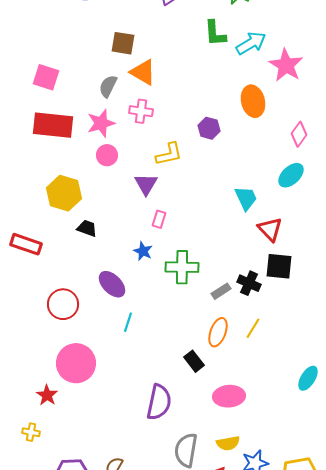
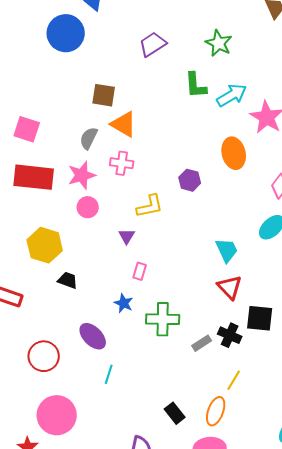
purple triangle: (146, 184) -> (127, 236), size x0.7
red triangle: (270, 229) -> (230, 287), moved
orange ellipse: (218, 332) -> (216, 411), moved

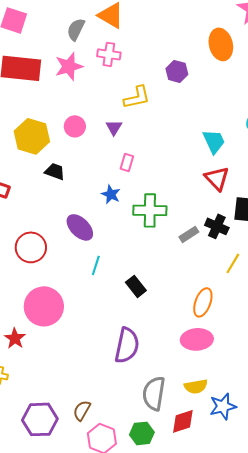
pink circle: (88, 207) -> (75, 126), moved
yellow line: (234, 380) -> (233, 263), moved
black rectangle: (175, 413) -> (136, 286), moved

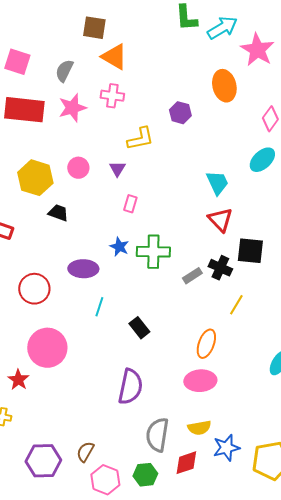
gray semicircle: (76, 29) -> (64, 71), moved
blue star: (111, 194) -> (119, 247), moved
purple ellipse: (80, 227) -> (83, 269), turned -44

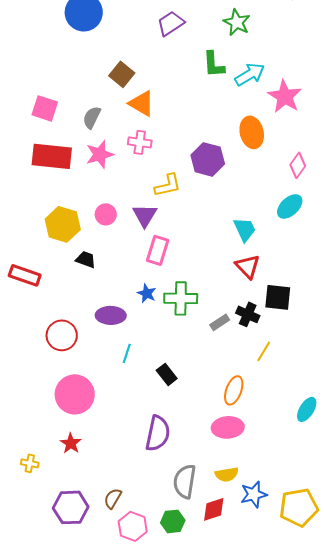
brown square: (94, 28) -> (122, 74), turned 30
purple hexagon: (180, 113) -> (208, 159), size x1.5
purple triangle: (117, 169) -> (145, 215), size x1.5
pink rectangle: (130, 204) -> (158, 250), size x1.6
red star: (18, 380) -> (71, 443), moved

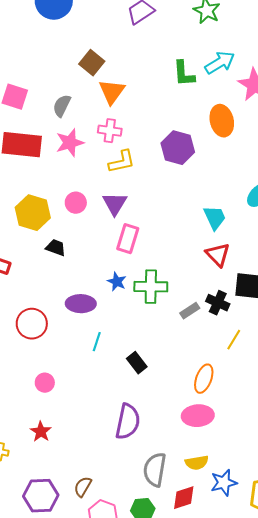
green L-shape: (214, 64) -> (184, 74), moved
orange triangle: (142, 103) -> (112, 92), turned 36
yellow L-shape: (168, 185) -> (122, 162), moved
pink circle: (75, 394) -> (45, 383), size x0.5

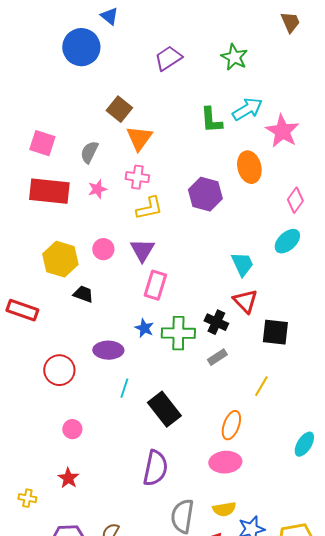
pink star: (70, 143) -> (97, 189), size x0.7
black cross: (218, 303) -> (216, 322), moved
black rectangle: (137, 363) -> (164, 409), size x1.6

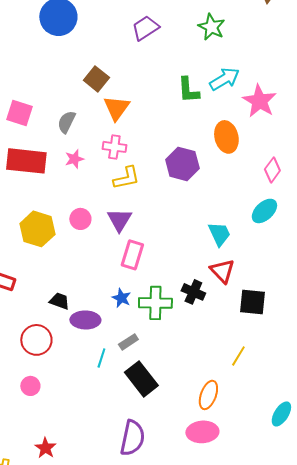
black trapezoid: (83, 294) -> (59, 301), moved
gray rectangle: (217, 357) -> (128, 342), moved
pink circle: (72, 429) -> (30, 386), moved

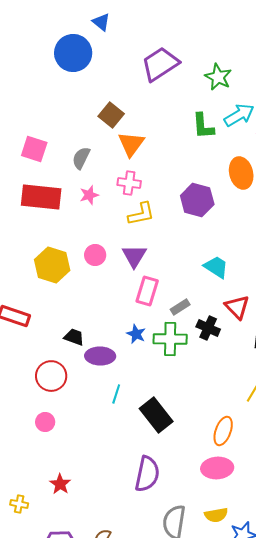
green star: (211, 27) -> (218, 77), moved
purple trapezoid: (145, 28) -> (160, 64), size x1.4
cyan trapezoid: (219, 234) -> (216, 267), moved, turned -32
gray rectangle: (128, 342) -> (180, 307), moved

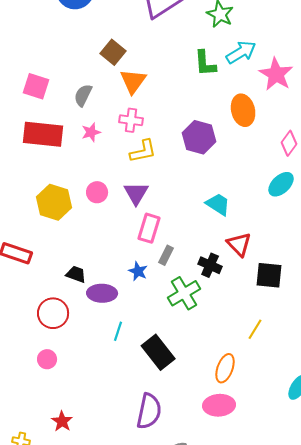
gray rectangle: (180, 307) -> (166, 255), moved, turned -30
green cross: (170, 339) -> (184, 293), moved, turned -32

